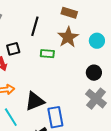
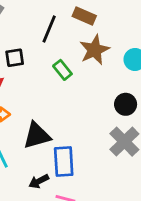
brown rectangle: (69, 13) -> (84, 16), moved
green rectangle: (47, 54) -> (62, 70), turned 40

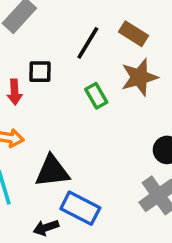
blue rectangle: (64, 162) -> (80, 208), turned -68

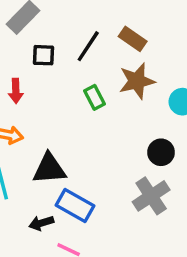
black square: (40, 72) -> (44, 55), moved

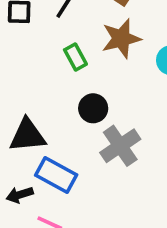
black circle: (161, 152) -> (93, 108), moved
gray cross: (151, 196) -> (120, 146), moved

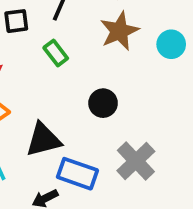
green rectangle: (75, 57) -> (56, 53), moved
gray cross: (120, 146) -> (136, 161), moved

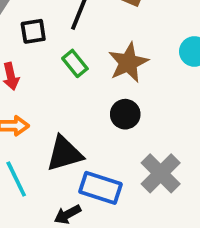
brown star: (119, 31) -> (128, 63), moved

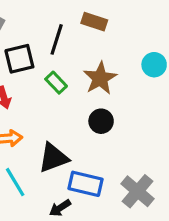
black square: (33, 31) -> (19, 59), size x1.4
gray cross: (161, 173) -> (138, 191), moved

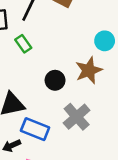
brown star: (100, 78) -> (89, 70), moved
gray cross: (138, 191) -> (77, 117), moved

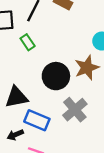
black circle: (55, 80) -> (56, 76), size x1.5

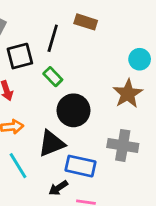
black circle: (56, 76) -> (74, 110), moved
gray cross: (75, 110) -> (123, 145), turned -30

